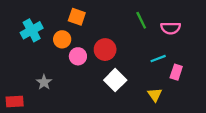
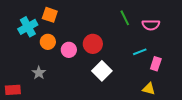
orange square: (77, 17) -> (50, 15), moved
orange circle: (62, 39) -> (48, 42), moved
yellow triangle: (155, 95) -> (149, 89), moved, turned -40

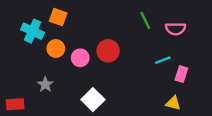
cyan cross: (28, 27) -> (33, 31), turned -36
white square: (102, 71) -> (93, 100), moved

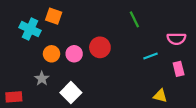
pink semicircle: (176, 29) -> (176, 39), moved
orange circle: (56, 48) -> (52, 54), moved
pink rectangle: (181, 74) -> (179, 69), moved, turned -32
white square: (93, 100) -> (71, 93), moved

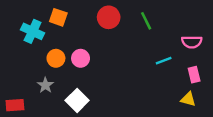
red circle: (100, 47) -> (109, 17), moved
yellow triangle: (160, 96) -> (188, 99), moved

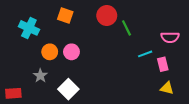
orange square: (58, 17) -> (65, 16), moved
red circle: (109, 17) -> (107, 16), moved
green line: (146, 21) -> (126, 28), moved
pink rectangle: (194, 75) -> (163, 64), moved

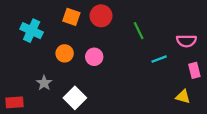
red circle: (107, 16) -> (101, 16), moved
orange circle: (50, 52) -> (65, 53), moved
pink circle: (71, 52) -> (94, 57), moved
pink rectangle: (163, 64) -> (194, 70), moved

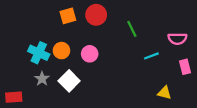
orange square: (71, 17) -> (68, 16), turned -35
cyan cross: (32, 31) -> (39, 53), moved
yellow triangle: (183, 97) -> (164, 93), moved
white square: (75, 98) -> (69, 81), moved

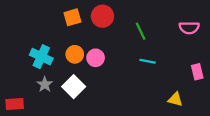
pink semicircle: (177, 39) -> (189, 28), moved
orange circle: (61, 51) -> (75, 54), moved
cyan line: (151, 56) -> (148, 61), moved, turned 32

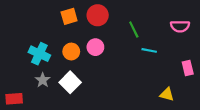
pink circle: (96, 58) -> (95, 47), moved
cyan line: (148, 61) -> (149, 50), moved

